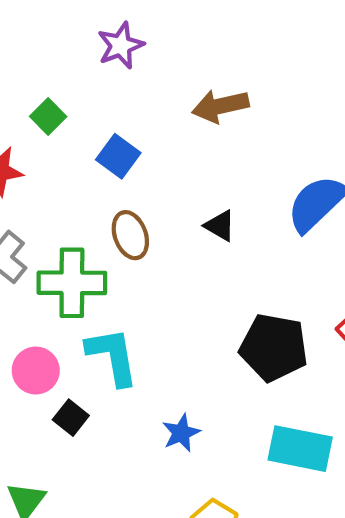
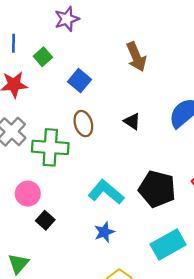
purple star: (121, 46) -> (67, 19), moved
brown arrow: (220, 106) -> (136, 57), turned -104
cyan L-shape: (112, 356) -> (106, 192), moved, turned -44
cyan rectangle: (300, 449) -> (168, 244), turned -44

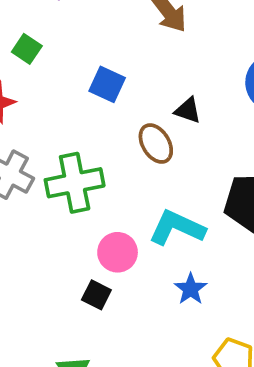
blue square: (79, 81) -> (107, 84), moved
brown ellipse: (83, 124) -> (156, 144), moved
pink circle: (28, 194) -> (118, 252), moved

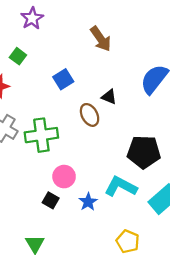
blue square: (107, 84) -> (63, 79), turned 30
cyan L-shape: (177, 228) -> (121, 187), moved
blue star: (191, 289) -> (88, 202), moved

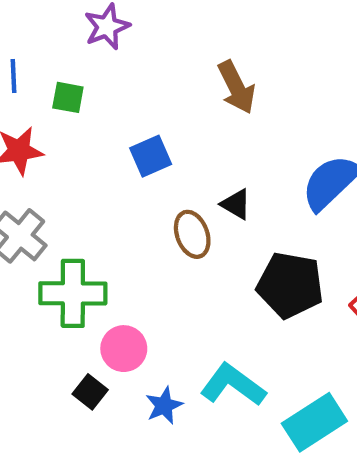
green square: (18, 56) -> (68, 97), turned -35
green cross: (41, 135) -> (73, 293), moved
black pentagon: (144, 152) -> (290, 285), moved

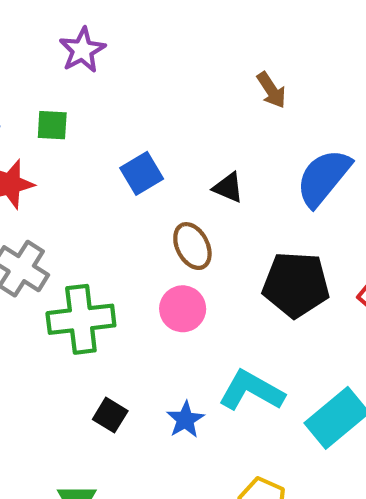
brown arrow: (236, 87) -> (271, 90), moved, size x0.7
black triangle: (236, 204) -> (228, 188), moved
pink circle: (124, 349) -> (183, 309), moved

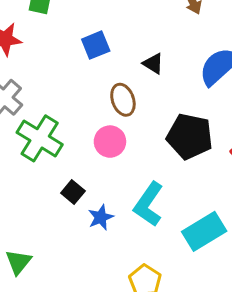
green cross: (81, 319) -> (40, 138), turned 30
cyan L-shape: (251, 391) -> (149, 204), turned -93
black square: (110, 415) -> (73, 192), moved

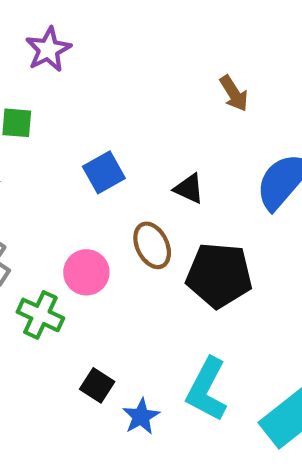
black pentagon: (190, 136) -> (219, 275), moved
green cross: (40, 138) -> (40, 315), size x0.7
pink circle: (110, 142) -> (86, 272), moved

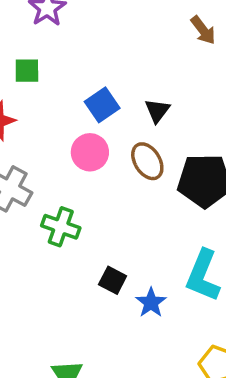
black triangle: (189, 189) -> (157, 111), moved, turned 48
pink circle: (86, 272) -> (90, 152), moved

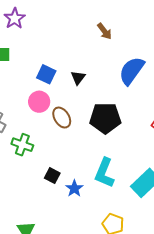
blue square: (102, 105) -> (46, 74), turned -30
brown ellipse: (147, 161) -> (62, 118), moved

